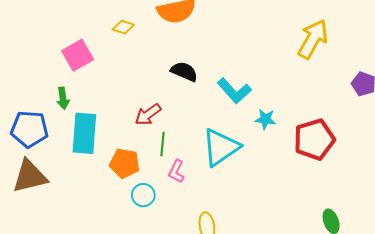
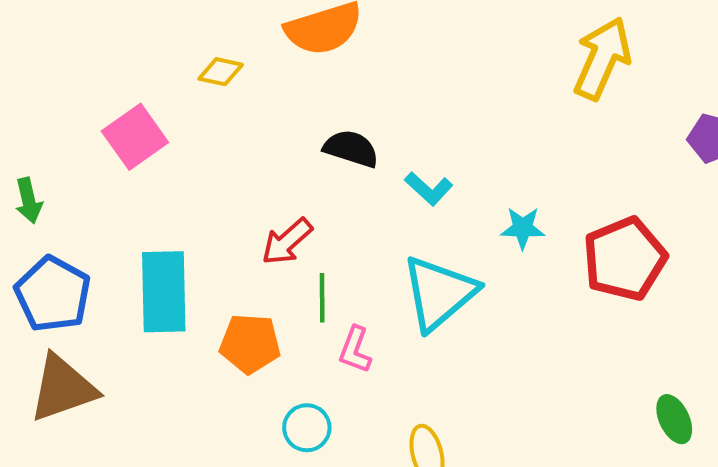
cyan L-shape: (234, 91) -> (429, 189), moved, size x0.7
green arrow: (63, 98) -> (29, 201), moved
blue pentagon: (29, 129) -> (53, 294), turned 30
cyan circle: (143, 195) -> (307, 428), moved

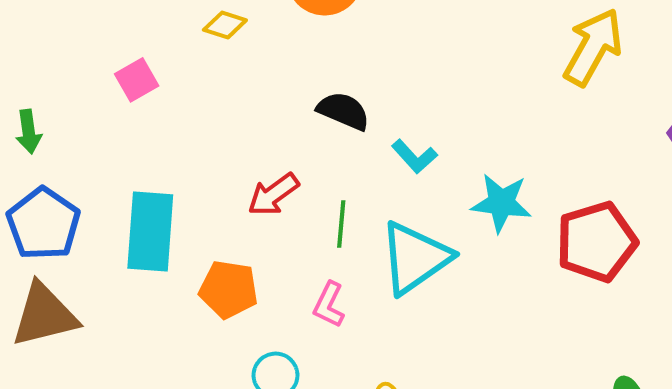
pink square: (135, 137) -> (137, 80), size x0.7
cyan star: (523, 228) -> (501, 203), size x1.4
green line: (322, 298) -> (341, 224), moved

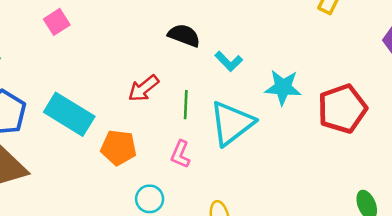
cyan rectangle: (150, 232) -> (69, 114), turned -60

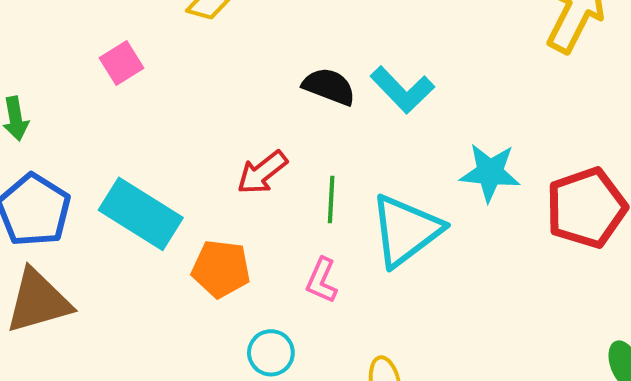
cyan L-shape: (229, 61) -> (402, 90), moved, size x1.4

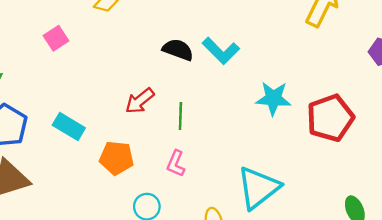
cyan rectangle: (141, 214) -> (69, 127), size x0.7
cyan triangle: (406, 230) -> (258, 188), moved

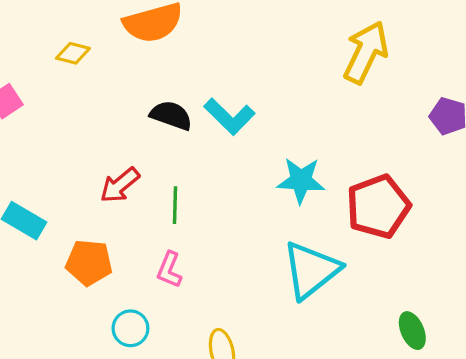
cyan triangle: (258, 188) -> (311, 270), moved

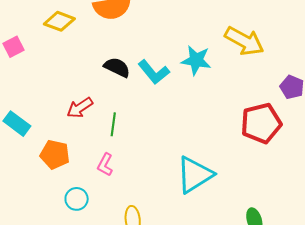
yellow arrow: (366, 52) -> (244, 41), turned 87
yellow diamond: (73, 53) -> (59, 21), size x1.4
cyan star: (301, 180) -> (196, 60), moved
red pentagon: (378, 206) -> (261, 123), moved

